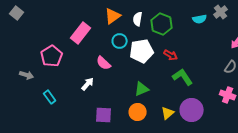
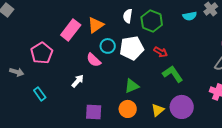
orange triangle: (113, 16) -> (96, 25), moved
cyan circle: (120, 41) -> (108, 46), moved

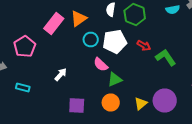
pink semicircle: (94, 60) -> (101, 64), moved
green L-shape: (173, 74) -> (166, 58), moved
cyan rectangle: (40, 94) -> (23, 88), turned -40

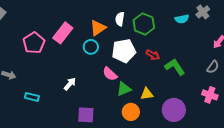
orange triangle: (79, 18) -> (98, 28), moved
cyan circle: (91, 40) -> (91, 47), moved
pink pentagon: (25, 46) -> (34, 43), moved
orange circle: (111, 102) -> (131, 112), moved
yellow triangle: (141, 104) -> (147, 94), moved, turned 32

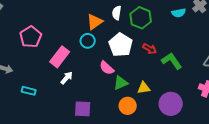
pink rectangle: (63, 33) -> (60, 57), moved
white pentagon: (124, 51) -> (121, 45), turned -30

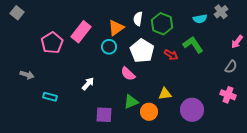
pink rectangle: (60, 57) -> (81, 32), moved
green L-shape: (172, 61) -> (193, 45), moved
green triangle: (121, 83) -> (131, 102), moved

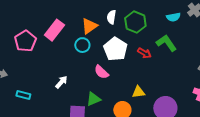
green triangle: (131, 102) -> (93, 99), moved

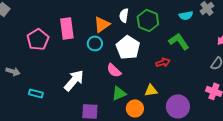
pink rectangle: (54, 30) -> (67, 28), turned -45
red arrow: (144, 53) -> (163, 62), moved, turned -48
white arrow: (61, 82) -> (74, 80), size x1.6
green triangle: (93, 99) -> (119, 93), moved

